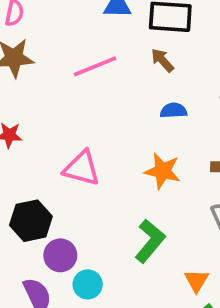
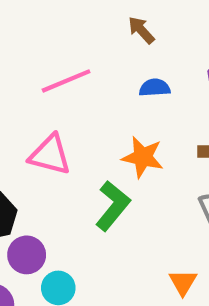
pink line: (95, 66) -> (66, 81), moved
green L-shape: (150, 241) -> (113, 206), moved

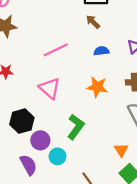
pink triangle: (50, 155) -> (50, 88), turned 30
green L-shape: (113, 206) -> (76, 127), moved

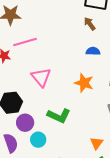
pink line: (56, 50) -> (25, 42), moved
green L-shape: (76, 127) -> (59, 116), turned 70

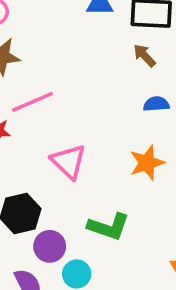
orange star: (84, 83) -> (147, 163), turned -30

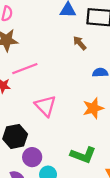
brown arrow: (144, 56) -> (80, 43), moved
green L-shape: (109, 227) -> (83, 155), moved

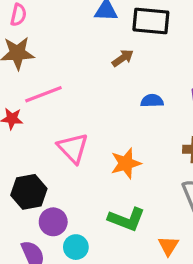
brown arrow: (80, 43) -> (123, 58), turned 96
orange star: (93, 108) -> (126, 163), moved

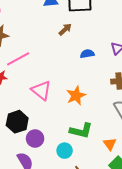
cyan circle: (76, 247) -> (65, 151), moved

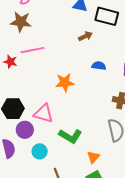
pink triangle: (41, 90) -> (44, 114), moved, turned -40
orange star: (76, 96) -> (65, 83), moved
cyan circle: (65, 151) -> (40, 151), moved

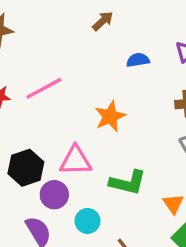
pink line: (32, 50) -> (44, 88), moved
orange star: (65, 83) -> (110, 116), moved

